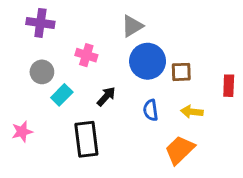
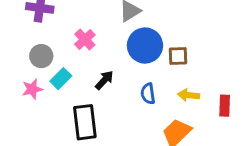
pink cross: (86, 55) -> (85, 39), turned 30
red rectangle: (229, 86) -> (225, 106), moved
pink star: (22, 132) -> (32, 89), moved

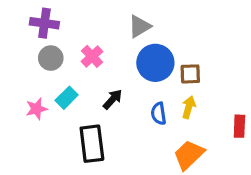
gray circle: (41, 56) -> (51, 58), moved
yellow arrow: (189, 95) -> (189, 107), moved, turned 100

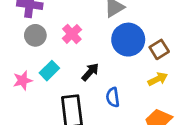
brown square: (190, 74) -> (159, 49), turned -30
yellow arrow: (189, 107) -> (158, 79), turned 48
blue semicircle: (159, 114) -> (113, 97), moved

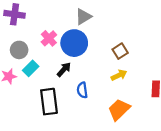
gray circle: (35, 35) -> (19, 50), moved
blue circle: (128, 40) -> (74, 43), moved

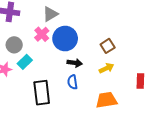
gray triangle: (83, 17) -> (50, 14), moved
black arrow: (64, 69) -> (75, 63), moved, turned 56
orange trapezoid: (119, 110) -> (106, 100), turned 35

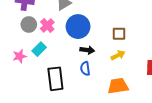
pink cross: (42, 34) -> (47, 26), moved
gray circle: (14, 45) -> (29, 24), moved
brown square: (108, 46) -> (119, 34), turned 32

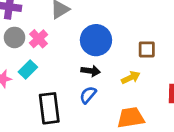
blue circle: (78, 27) -> (96, 40), moved
brown square: (119, 34) -> (147, 49), moved
blue semicircle: (85, 69) -> (88, 95), turned 48

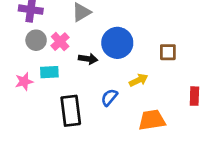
cyan rectangle: (28, 70) -> (49, 72), turned 42
black arrow: (91, 71) -> (88, 59), moved
yellow arrow: (131, 78) -> (139, 80), moved

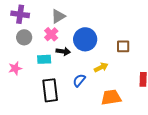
pink cross: (60, 42) -> (51, 34), moved
cyan rectangle: (49, 72) -> (44, 59), moved

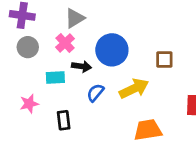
yellow arrow: (101, 67) -> (134, 89), size x1.5
pink star: (15, 68) -> (29, 104), moved
blue semicircle: (79, 80) -> (95, 93), moved
black rectangle: (50, 90) -> (64, 120), size x0.6

